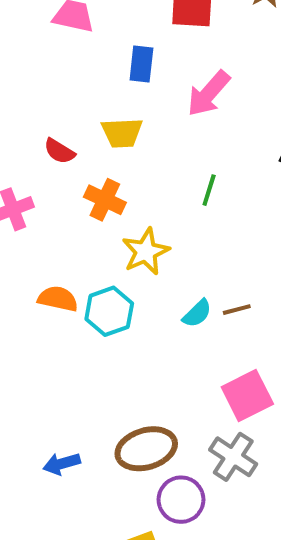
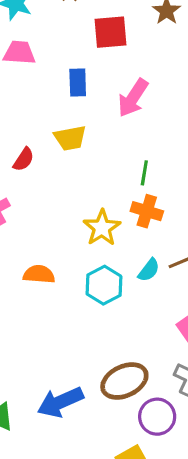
red semicircle: (59, 151) -> (24, 159), turned -80
orange cross: (105, 200) -> (147, 211), moved
cyan hexagon: (109, 311) -> (104, 285), moved
blue arrow: (62, 464) -> (60, 402), size x1.6

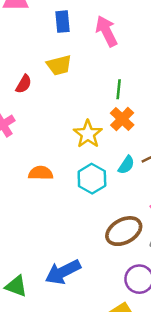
pink arrow: (133, 98) -> (106, 31), turned 124
orange cross: (147, 211) -> (122, 119), turned 30
brown ellipse: (124, 381) -> (124, 231), moved

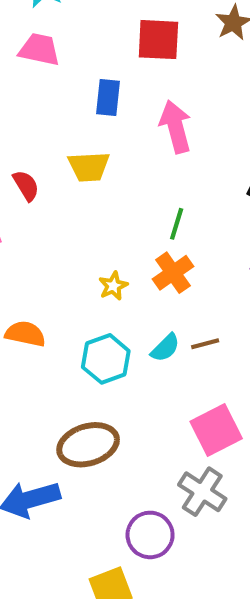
red semicircle: (24, 84) -> (26, 186), turned -72
yellow star: (88, 134) -> (113, 286), size x0.6
brown ellipse: (124, 231) -> (88, 445), moved

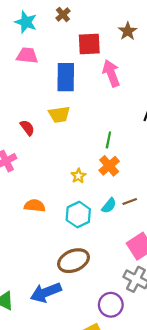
blue rectangle: (108, 98) -> (66, 77), size x1.5
pink arrow: (176, 127) -> (111, 73), moved

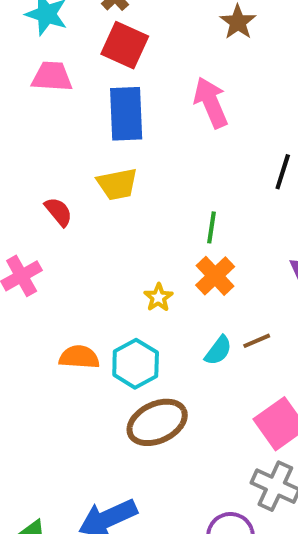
red square: (89, 44) -> (125, 45), moved, turned 30
cyan hexagon: (78, 215) -> (136, 364), moved
brown ellipse: (73, 261) -> (157, 422), moved

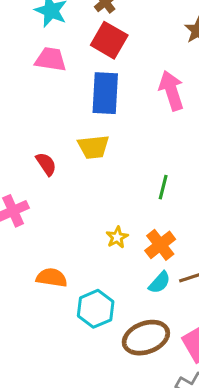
orange cross: (215, 276) -> (160, 245), moved
cyan hexagon: (136, 364) -> (96, 309), moved
brown ellipse: (157, 422) -> (146, 338), moved

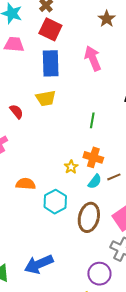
yellow star: (117, 237) -> (71, 167), moved
orange cross: (160, 245) -> (93, 157), turned -30
brown ellipse: (146, 338) -> (89, 217), turned -52

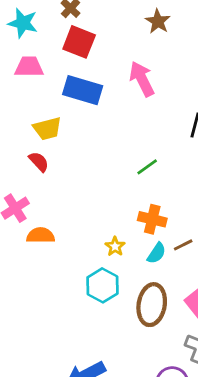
blue rectangle: (51, 63) -> (83, 90), turned -68
yellow trapezoid: (46, 98) -> (47, 129), moved
green line: (92, 120) -> (147, 167), turned 49
yellow star: (71, 167) -> (115, 246), moved
orange semicircle: (26, 184) -> (41, 236), moved

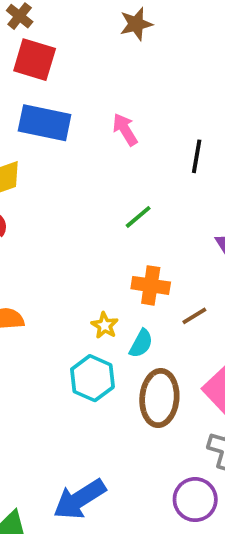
brown star: (158, 21) -> (136, 24), turned 30
pink arrow: (142, 79) -> (125, 130), moved, size x0.7
cyan semicircle: (157, 253) -> (141, 343), moved

